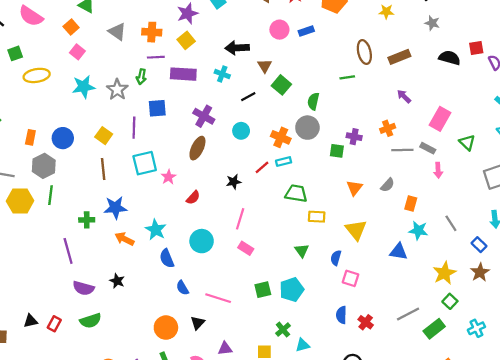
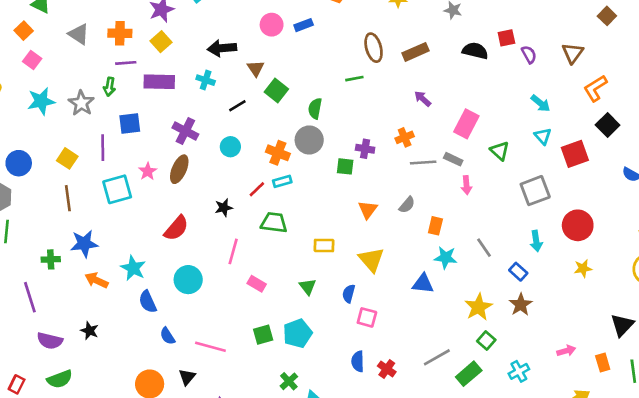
pink star: (169, 177) -> (148, 171), moved
green trapezoid: (296, 193) -> (274, 223), moved
red semicircle: (193, 198) -> (176, 228), size x1.5
pink rectangle: (246, 248) -> (257, 284), moved

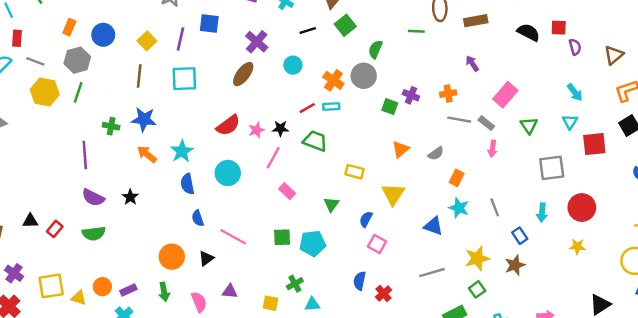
pink star: (148, 171) -> (256, 130), moved
black star: (224, 208) -> (280, 128), moved
gray line: (437, 357) -> (432, 273), moved

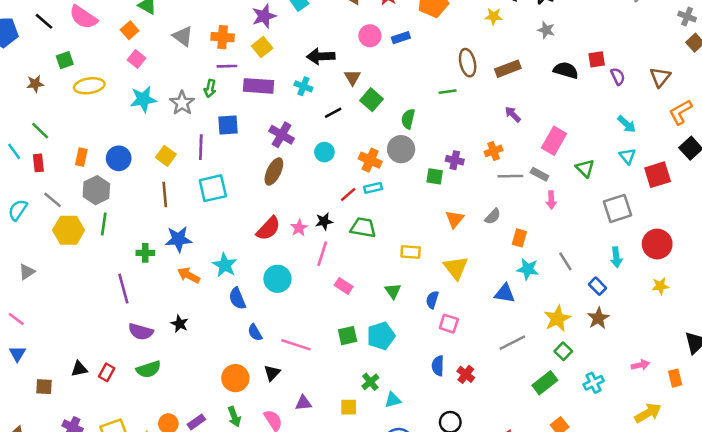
red rectangle: (17, 38) -> (38, 163), moved
gray line: (35, 61) -> (53, 200), turned 30

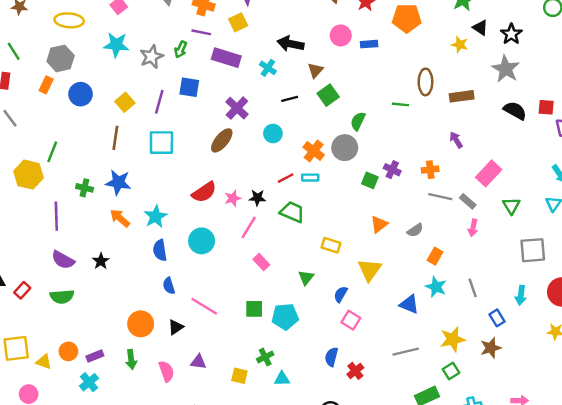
gray star: (546, 30) -> (506, 69), size x1.6
gray hexagon: (96, 190) -> (61, 58), moved
yellow hexagon: (69, 230) -> (29, 175), moved

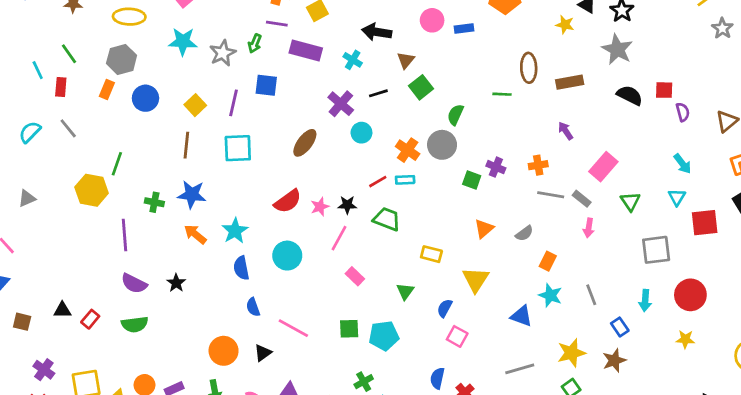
purple cross: (237, 108) -> (341, 104), moved

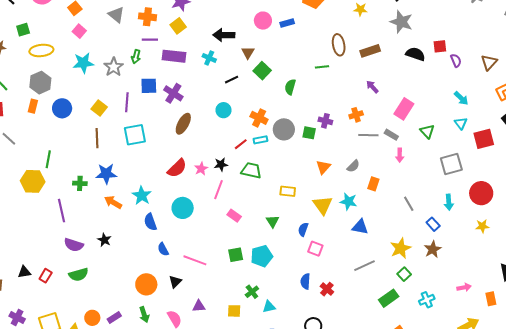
purple cross: (341, 104) -> (173, 93), moved
gray circle: (442, 145) -> (284, 129), moved
cyan star: (550, 295) -> (348, 201), moved

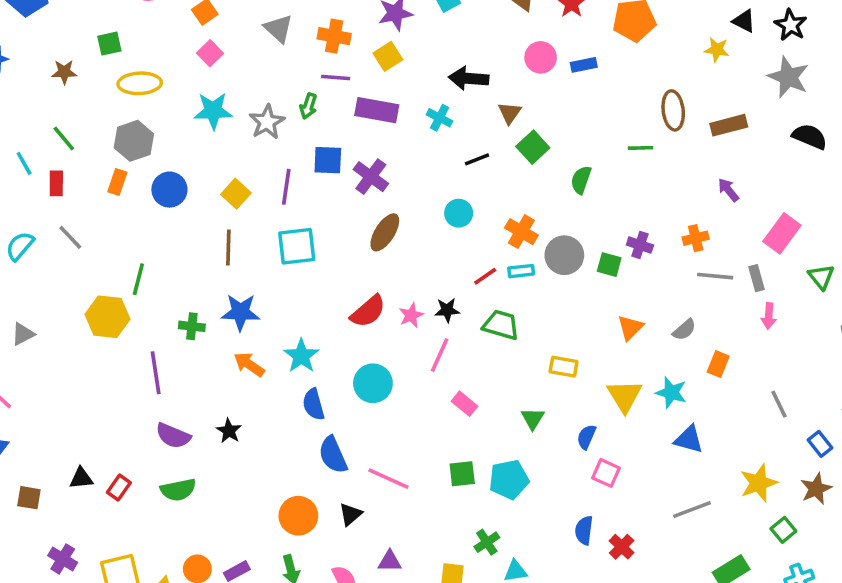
gray rectangle: (391, 135) -> (756, 278), turned 40
blue semicircle: (163, 249) -> (333, 455), size x1.5
green square: (404, 274) -> (783, 530), moved

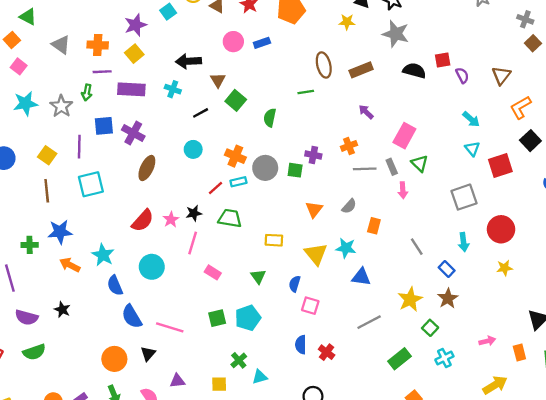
green triangle: (821, 277) -> (420, 163), moved

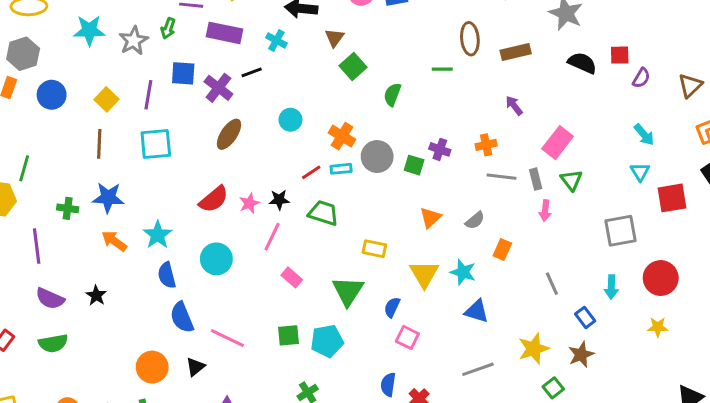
purple semicircle: (462, 75) -> (641, 78), turned 49
black line: (201, 113) -> (252, 72), moved
green triangle: (258, 276) -> (348, 291), size x1.6

